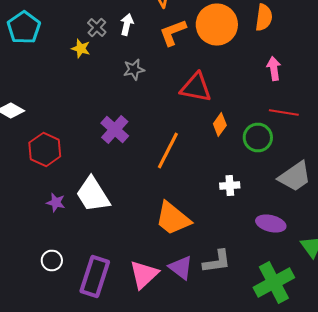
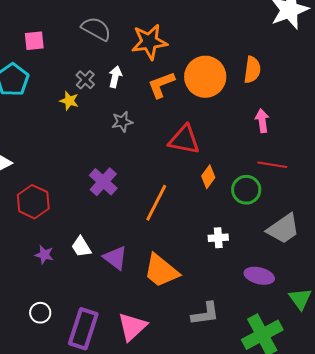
white trapezoid: (93, 194) -> (81, 247), size x0.6
purple triangle: (181, 268) -> (115, 258), moved

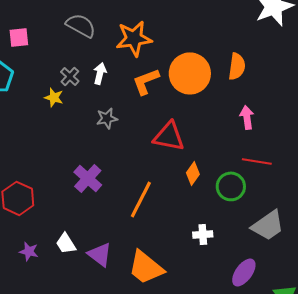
purple ellipse: (259, 276) -> (244, 272), turned -68

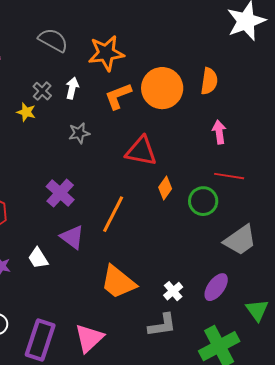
white cross: (203, 234) -> (173, 291), moved, turned -36
purple triangle: (100, 254) -> (72, 237), moved

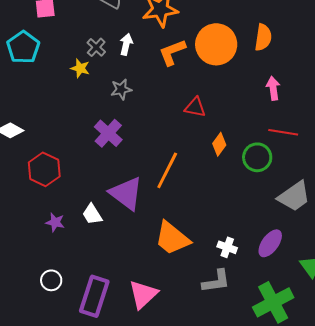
gray star: (79, 133) -> (121, 89), moved
red triangle: (141, 151) -> (195, 107), size x0.7
purple cross: (60, 193) -> (108, 133), moved
purple triangle: (72, 237) -> (126, 193), size x1.4
white cross: (173, 291) -> (227, 247), turned -30

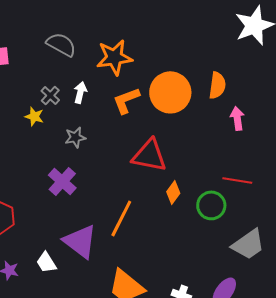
pink arrow: (273, 88) -> (237, 118), moved
red triangle: (195, 107) -> (149, 155), size x1.6

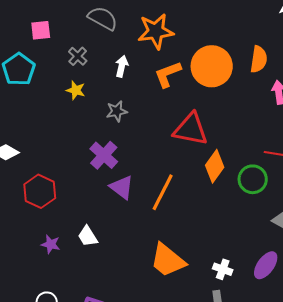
gray cross: (50, 95) -> (78, 56), moved
orange diamond: (173, 192) -> (215, 166), size x1.4
purple triangle: (80, 241) -> (122, 187), moved, size x0.7

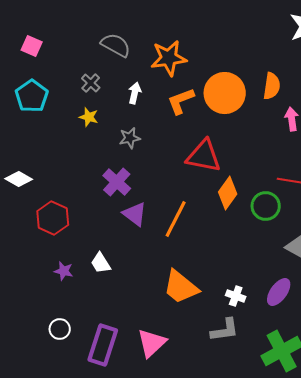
pink square: (41, 30) -> (32, 46), moved, turned 30

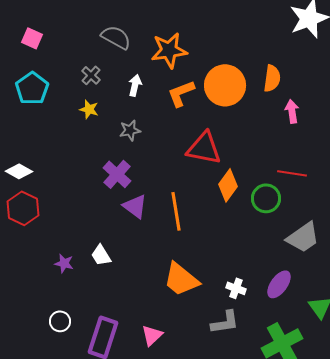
red hexagon: (53, 218) -> (23, 208), moved
orange line: (176, 219) -> (176, 211), turned -36
pink triangle: (152, 343) -> (152, 335), size x0.7

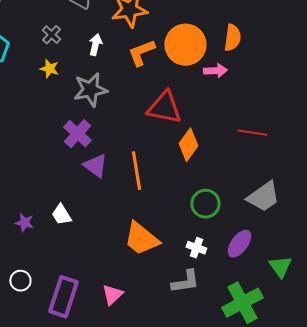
pink arrow: (292, 111) -> (215, 71), moved, turned 95
gray star: (130, 130) -> (90, 90), size x1.6
green circle: (266, 198) -> (205, 204), moved

